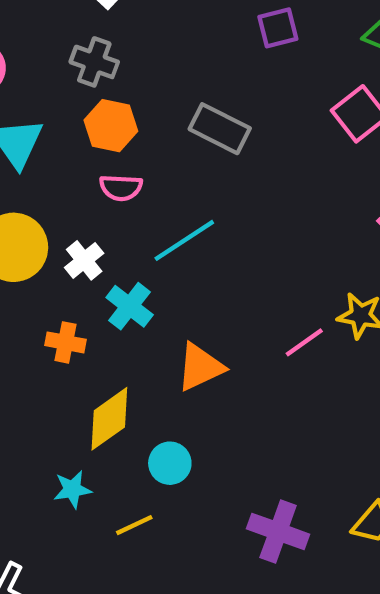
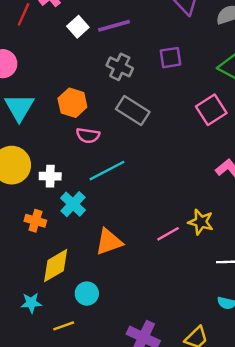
gray cross: (94, 62) -> (120, 67), moved
pink semicircle: (121, 188) -> (88, 135), moved
white cross: (84, 260) -> (50, 176), turned 35

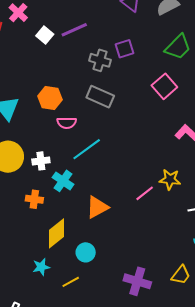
gray cross: (120, 67) -> (100, 60), moved

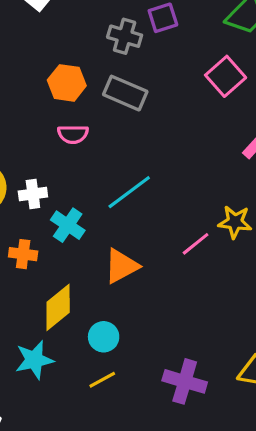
orange hexagon: (50, 98) -> (67, 83), moved
cyan line: (87, 149) -> (129, 192), moved
cyan star: (41, 267) -> (34, 360), size x1.4
yellow line: (71, 282) -> (102, 380), moved

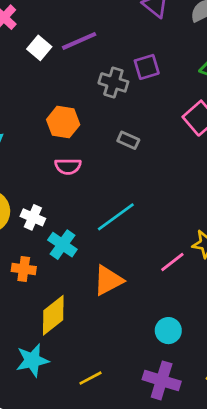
gray rectangle: (125, 93) -> (128, 140), moved, size x0.6
white cross: (33, 194) -> (33, 217), turned 30
cyan circle: (104, 337) -> (168, 331), moved

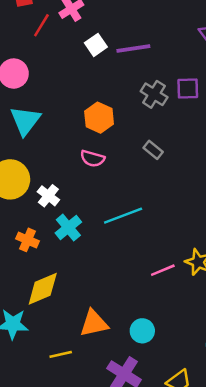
orange triangle: (108, 280) -> (94, 323), moved

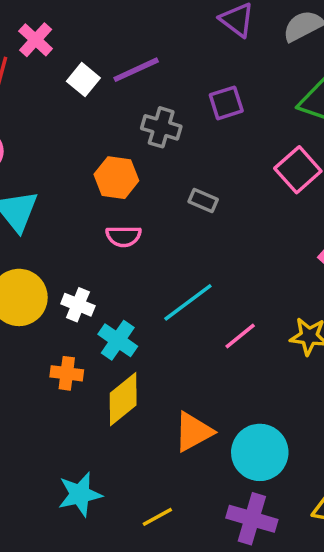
gray cross: (154, 94) -> (161, 127), moved
pink line: (163, 270) -> (240, 336), moved
yellow diamond: (43, 289) -> (123, 399), moved
orange triangle: (94, 323) -> (193, 432), moved
cyan circle: (142, 331) -> (260, 452), size x1.6

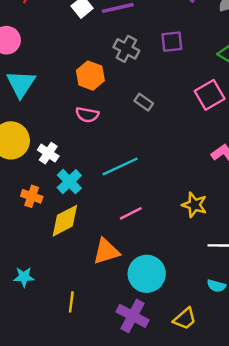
pink line: (240, 336) -> (131, 213), moved
cyan star: (80, 494) -> (24, 277), size x0.7
yellow line: (157, 517) -> (71, 302), turned -66

